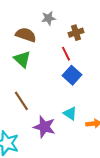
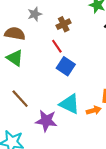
cyan triangle: (70, 114) -> (70, 104), size x1.5

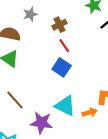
red line: (57, 46) -> (64, 46), moved

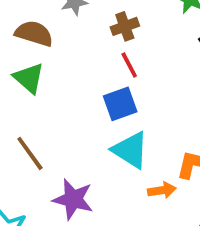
blue square: (62, 67) -> (120, 104), turned 30
cyan triangle: (65, 106) -> (130, 150), moved

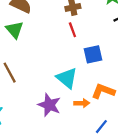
blue square: (120, 104) -> (93, 54), moved
purple star: (73, 199) -> (49, 105), moved

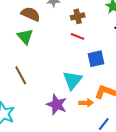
red line: (72, 30) -> (77, 36), turned -48
cyan triangle: (67, 78) -> (73, 80), turned 30

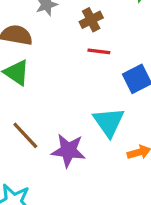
purple star: (57, 105) -> (68, 151), moved

